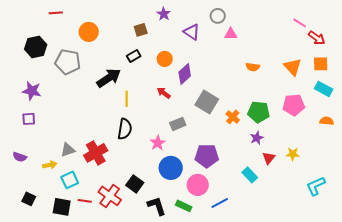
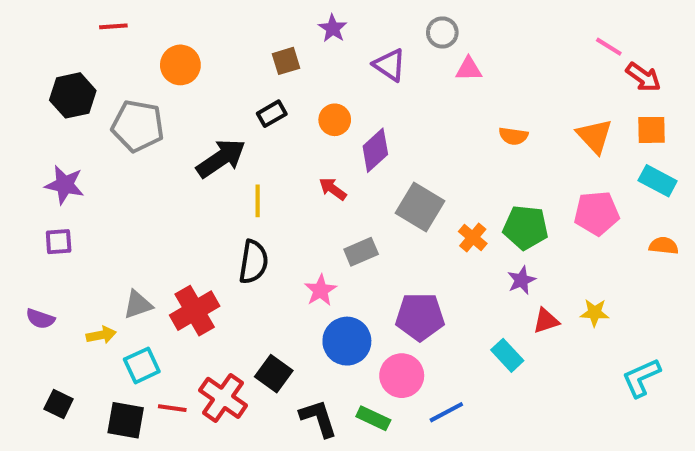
red triangle: (269, 158) -> (546, 321), turned 32

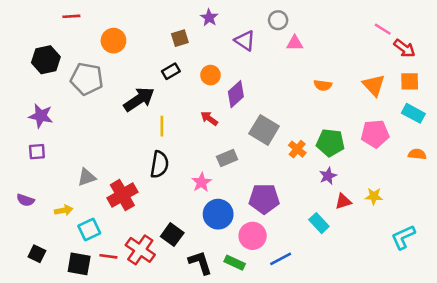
gray triangle: (138, 305) -> (87, 177), moved

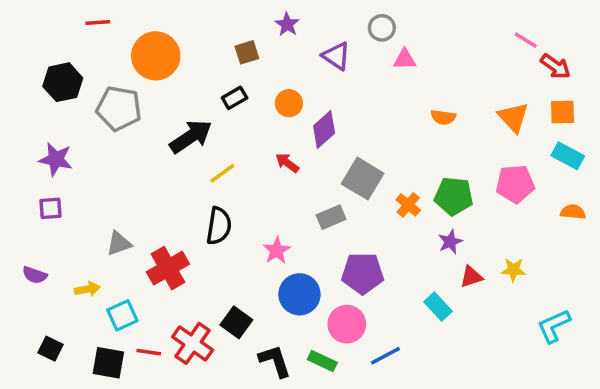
orange circle: (113, 41) -> (156, 56), size x1.4
yellow line: (162, 126) -> (222, 173), turned 54
gray rectangle: (227, 158) -> (331, 217), moved

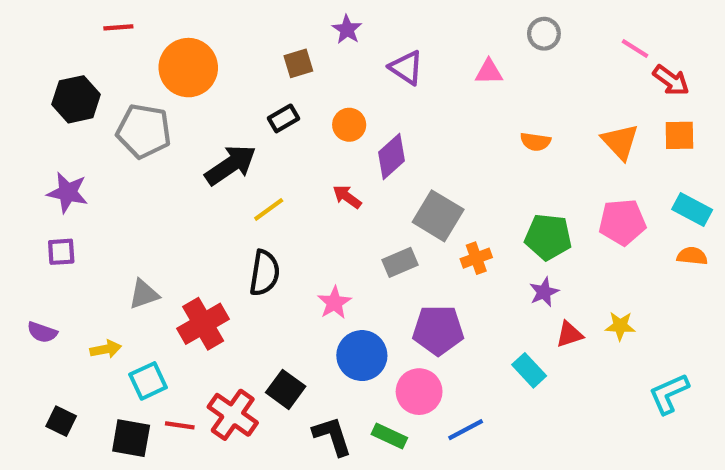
gray circle: (382, 28) -> (544, 34), moved
cyan rectangle: (568, 156) -> (692, 209), moved
orange cross: (408, 205) -> (476, 258), moved, turned 30

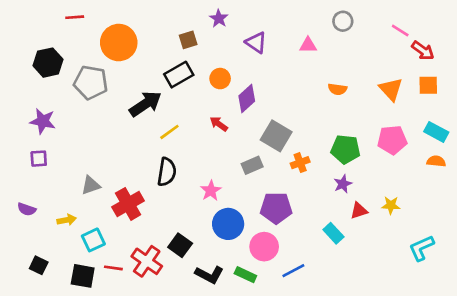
black rectangle: (284, 118) -> (179, 75), size x1.5
black L-shape: (332, 436) -> (209, 275), turned 136

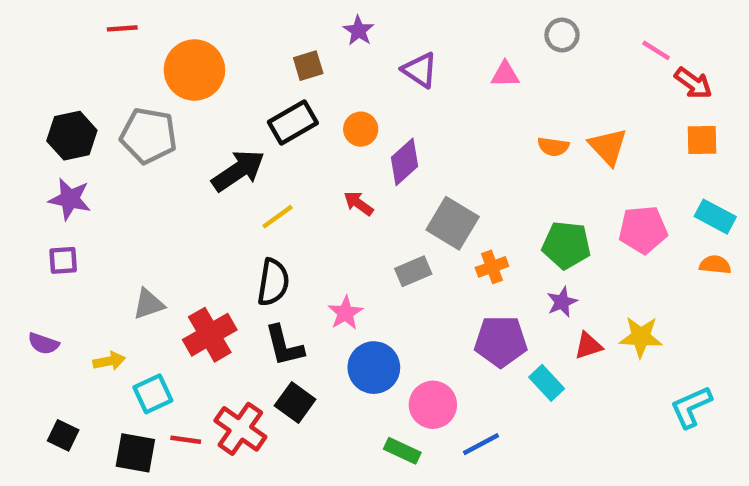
black hexagon: (48, 63) -> (72, 136), moved
orange triangle: (391, 89) -> (608, 147), moved
yellow star: (391, 205) -> (641, 337), size x1.4
purple pentagon: (276, 208) -> (501, 341), moved
black L-shape: (209, 275) -> (284, 346), moved, turned 48

